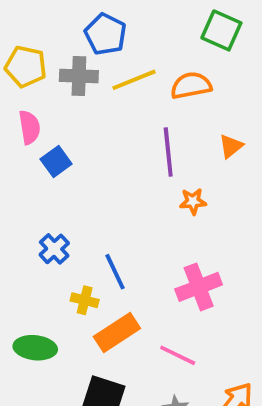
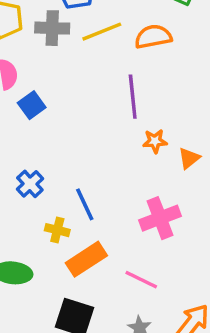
orange triangle: (231, 146) -> (189, 158), moved

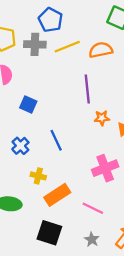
blue square: (32, 105) -> (28, 105), moved, turned -30
blue line: (85, 204) -> (56, 140), moved

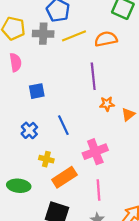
blue square: (28, 105) -> (37, 91), turned -35
pink cross: (105, 168) -> (95, 152), moved
pink line: (93, 208) -> (98, 190), turned 60

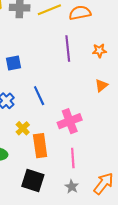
orange star: (107, 104) -> (99, 51), moved
yellow cross: (46, 159) -> (23, 128), turned 32
orange rectangle: (64, 177) -> (40, 146), turned -65

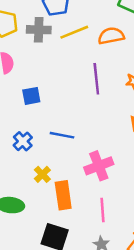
blue line: (39, 96) -> (62, 135), turned -54

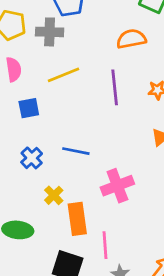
yellow line: (74, 32) -> (63, 75), moved
blue square: (31, 96) -> (29, 108), moved
pink line: (102, 210) -> (105, 245), moved

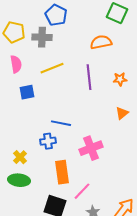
blue cross: (32, 158) -> (48, 141), moved, turned 35
yellow cross: (54, 195) -> (20, 157), moved
pink line: (105, 245) -> (82, 191), turned 48

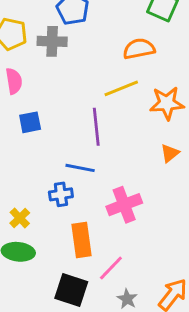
yellow line: (52, 68) -> (121, 88), moved
purple line: (89, 77) -> (96, 127), moved
orange star: (120, 79) -> (167, 103), size x1.6

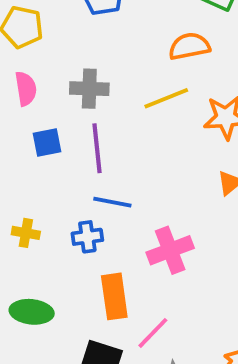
gray cross: (52, 41) -> (89, 89), moved
purple line: (96, 127) -> (97, 148), moved
yellow cross: (20, 218) -> (26, 233), moved, turned -36

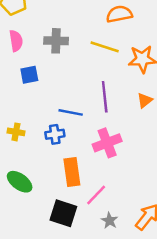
yellow line: (166, 98) -> (105, 47), turned 40
purple line: (97, 148) -> (105, 97), moved
green ellipse: (32, 312) -> (20, 182), turned 30

